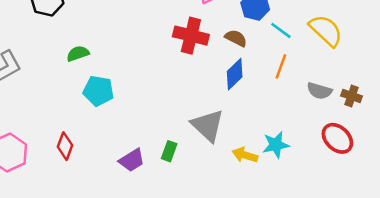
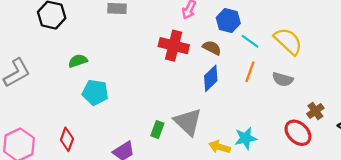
gray semicircle: (319, 91) -> (283, 79), moved
brown cross: (352, 96) -> (315, 111), moved, turned 35
green rectangle: (169, 151) -> (157, 129), moved

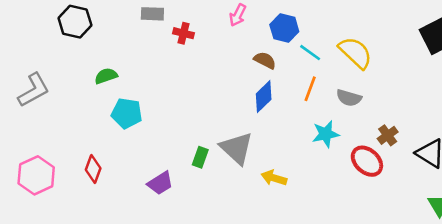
red cross: (174, 46) -> (183, 33), moved, size x0.6
cyan star: (246, 138) -> (326, 134), moved

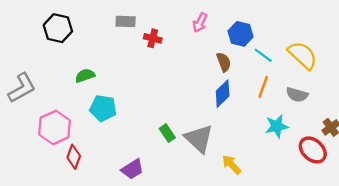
brown semicircle: (265, 60) -> (224, 62), turned 42
green rectangle: (200, 157) -> (167, 133), moved, turned -54
pink hexagon: (36, 175) -> (55, 127), moved
yellow arrow: (274, 178) -> (232, 165), turned 30

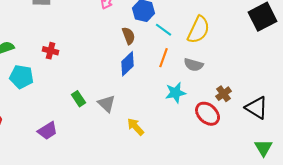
red cross: (153, 38) -> (51, 51), moved
yellow semicircle: (303, 55) -> (199, 30), turned 72
gray triangle: (199, 139) -> (107, 104), size x0.7

